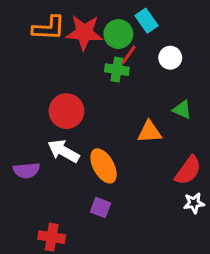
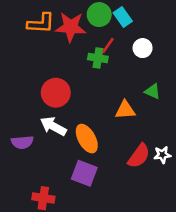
green circle: (118, 34) -> (99, 15), moved
red semicircle: (188, 170) -> (139, 156), moved
white star: (194, 203) -> (162, 155), moved
purple square: (101, 207) -> (84, 173), size x1.5

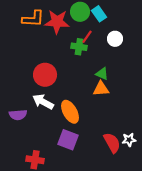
green triangle: (152, 91) -> (102, 74), moved
white star: (162, 155) -> (129, 140), moved
red semicircle: (139, 156) -> (112, 143), moved, turned -65

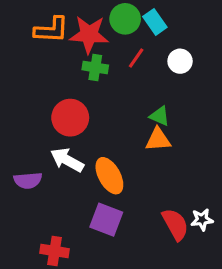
green cross: (79, 47) -> (95, 67), moved

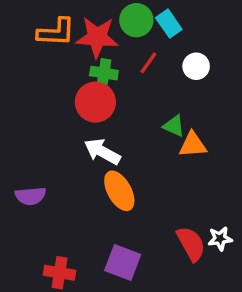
red circle: (70, 118) -> (95, 102), moved
orange triangle: (158, 140) -> (193, 145), moved
white arrow: (67, 160) -> (102, 152), moved
purple square: (106, 220) -> (123, 263), moved

